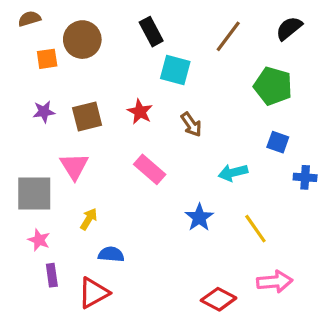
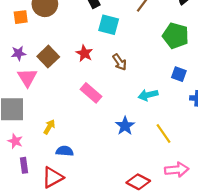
brown square: (87, 116) -> (48, 57), turned -30
pink triangle: (74, 166) -> (27, 77), moved

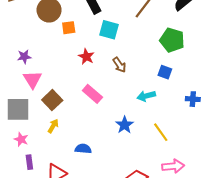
orange square: (21, 17) -> (69, 28), moved
brown square: (48, 57) -> (52, 100), moved
blue square: (179, 74) -> (165, 72), moved
blue semicircle: (65, 151) -> (83, 149), moved

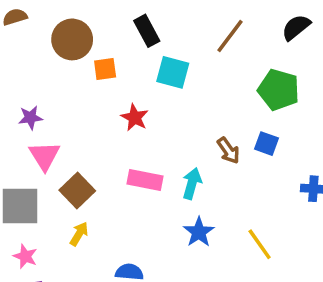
brown arrow: (119, 65) -> (228, 151), moved
pink rectangle: (92, 94) -> (145, 180), turned -30
cyan arrow: (146, 96) -> (192, 183), moved, turned 120

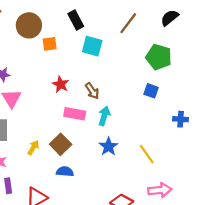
red star: (135, 118) -> (61, 84), moved
brown arrow: (228, 151) -> (92, 91), moved
brown square: (77, 190) -> (61, 144), moved

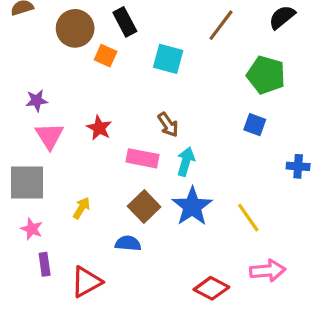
black rectangle: (76, 20) -> (125, 22), moved
orange square: (50, 44) -> (106, 56), turned 32
red star: (61, 84) -> (99, 128), moved
brown square: (61, 144) -> (144, 206), moved
blue star: (109, 146) -> (192, 206), size x1.4

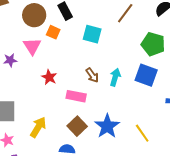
blue square: (255, 125) -> (146, 75), size x1.6
pink triangle: (49, 136) -> (32, 46), moved
cyan arrow: (186, 162) -> (115, 77), moved
yellow arrow: (81, 208) -> (38, 127), size x1.5

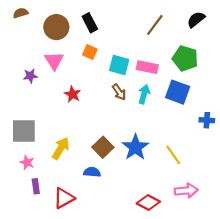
orange square: (53, 32) -> (90, 52), moved
cyan square: (92, 34) -> (119, 65), moved
pink rectangle: (76, 96) -> (147, 67), moved

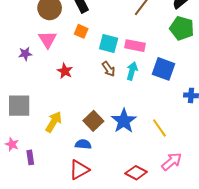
green pentagon: (185, 58) -> (182, 28), moved
pink star: (27, 162) -> (12, 144), moved
pink arrow: (186, 191) -> (172, 162), turned -35
red triangle: (64, 198) -> (79, 170), moved

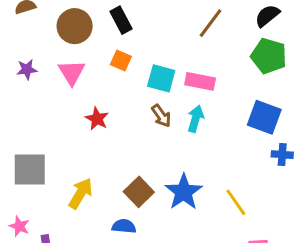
purple star: (25, 54) -> (27, 69), moved
blue square: (164, 69) -> (264, 117), moved

